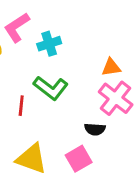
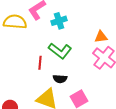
black semicircle: (95, 129) -> (60, 79), moved

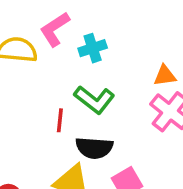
black semicircle: (60, 79) -> (94, 148), size x1.5

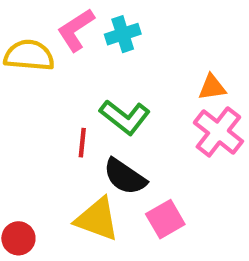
cyan cross: (93, 48) -> (123, 34), moved
black semicircle: (94, 148) -> (125, 177), turned 30

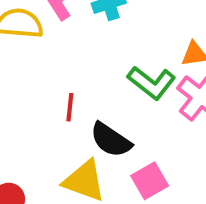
green L-shape: (125, 117) -> (152, 83), moved

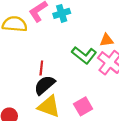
black semicircle: (111, 140) -> (45, 85), moved, turned 105

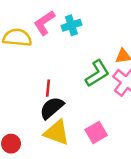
green L-shape: (84, 55) -> (97, 73), turned -70

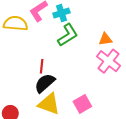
green L-shape: (97, 73) -> (68, 35), moved

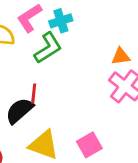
green L-shape: (68, 35) -> (48, 48), moved
black semicircle: (45, 83) -> (19, 111), moved

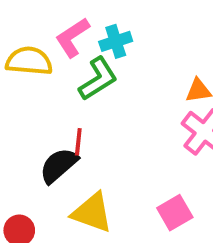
pink square: (89, 145) -> (175, 213), moved

